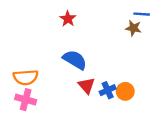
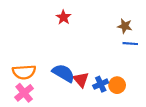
blue line: (142, 14) -> (130, 44), moved
blue semicircle: (75, 60) -> (63, 73), moved
pink cross: (26, 100) -> (24, 93), turned 36

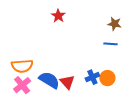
blue line: (130, 44) -> (110, 44), moved
blue semicircle: (63, 73) -> (49, 80), moved
red triangle: (81, 80) -> (67, 82), moved

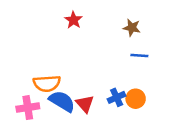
brown star: (114, 24) -> (132, 28), moved
orange semicircle: (22, 66) -> (47, 83), moved
pink cross: (22, 85) -> (28, 108), turned 30

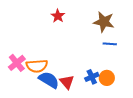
brown star: (132, 28) -> (104, 22), size x1.5
pink cross: (28, 108) -> (17, 63), moved, turned -30

